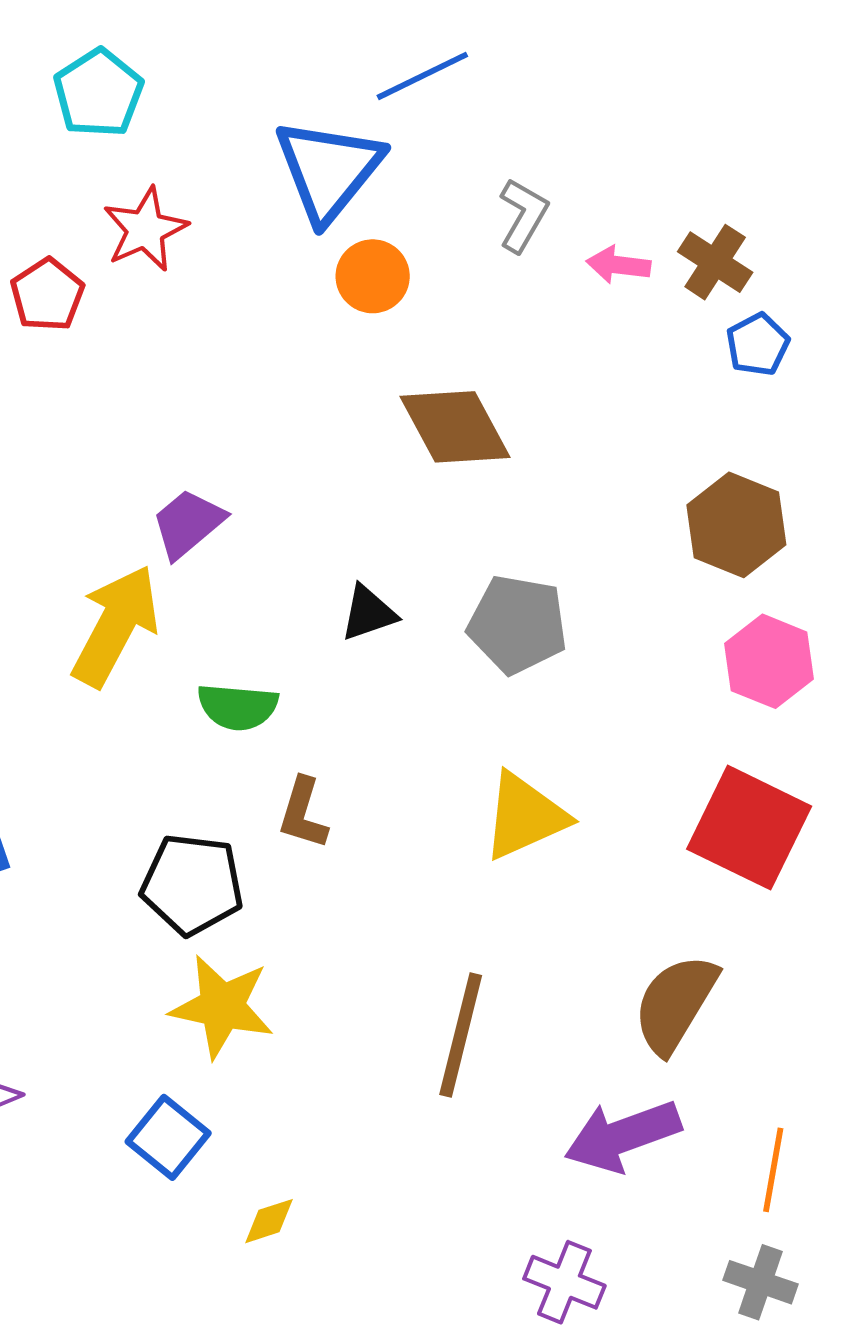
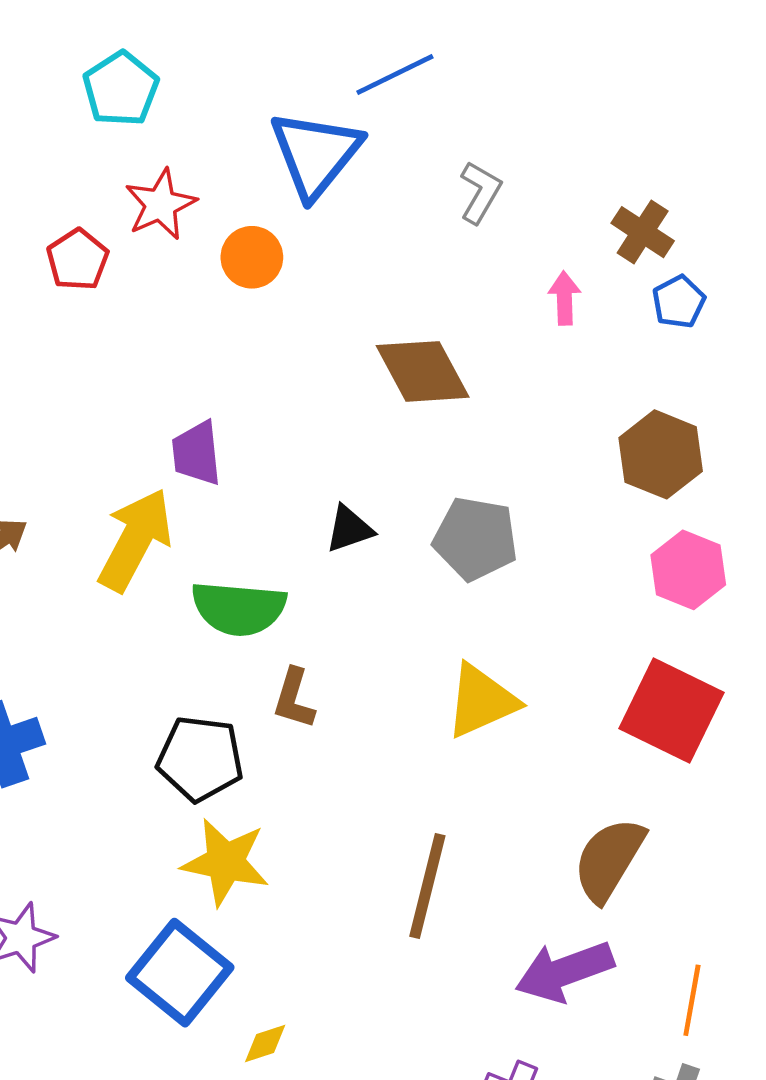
pink arrow: (618, 265) -> (564, 298), moved, turned 81
orange circle: (373, 276) -> (252, 257), moved
purple trapezoid: (188, 523) -> (197, 453), turned -56
green semicircle: (238, 707) -> (239, 608), size x1.4
blue square: (168, 1137) -> (180, 973), size x1.5

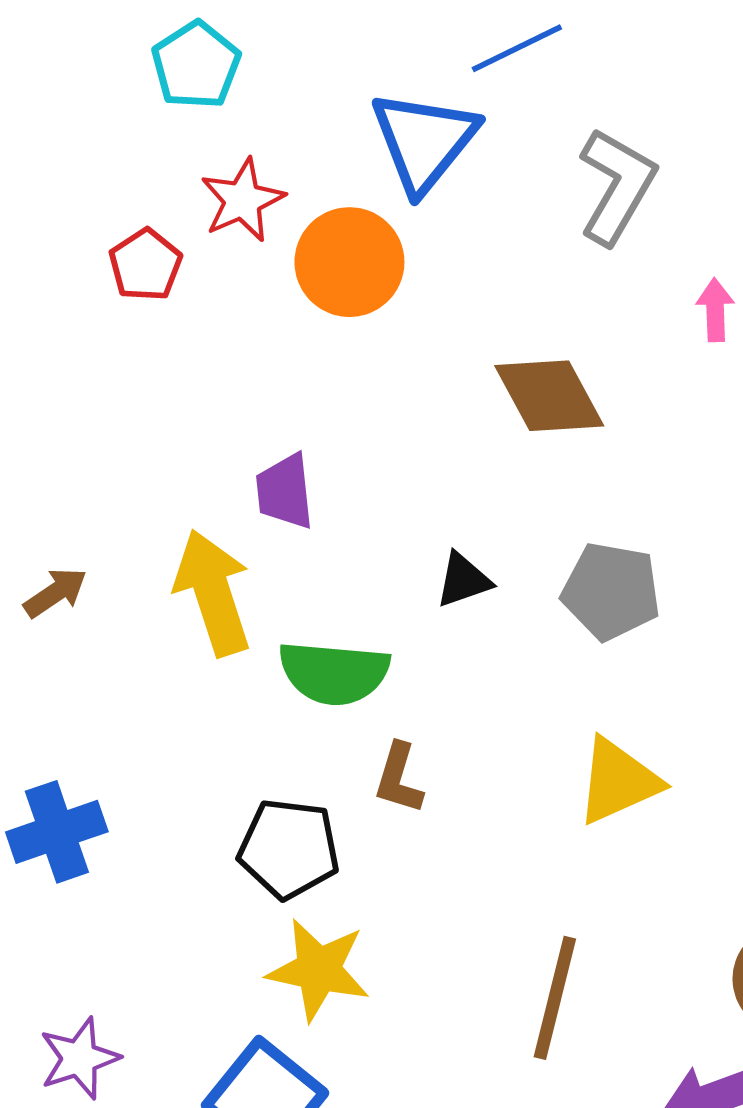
gray L-shape: (480, 192) -> (617, 186), size x1.6
orange circle: (252, 257) -> (349, 262), size x1.5
yellow arrow: (135, 540) -> (213, 593), turned -46

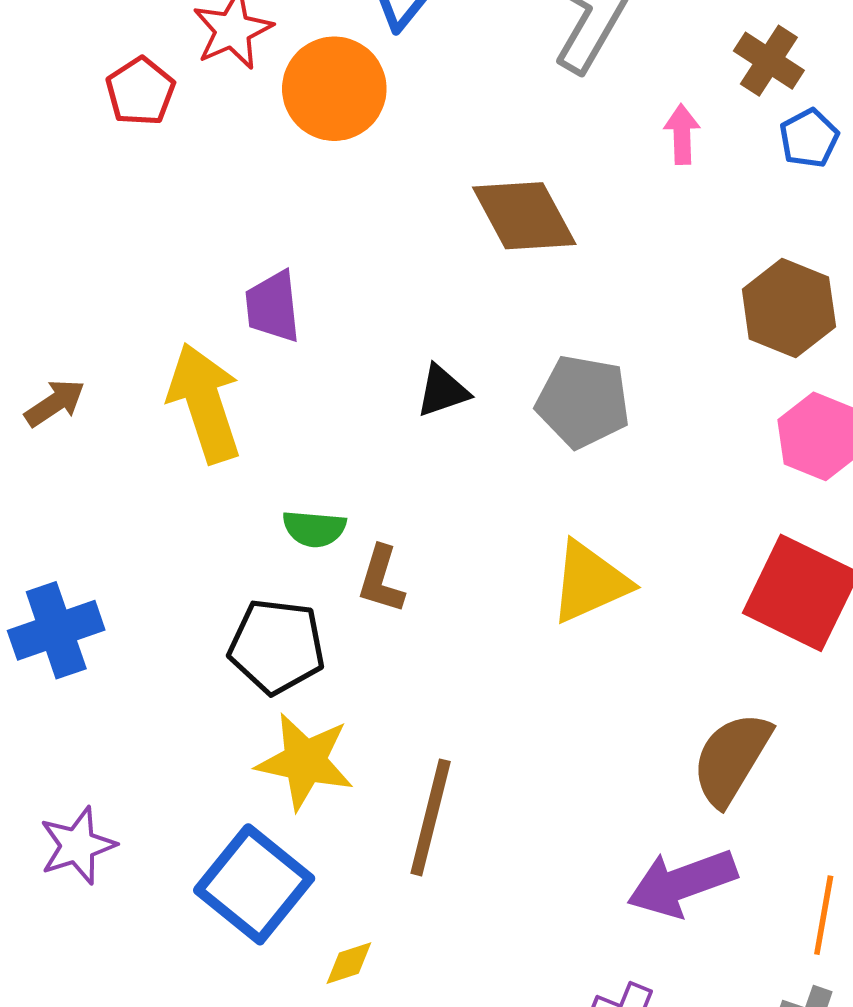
green semicircle: (334, 673) -> (314, 529), moved, size x0.6
brown line: (555, 998) -> (431, 817), moved

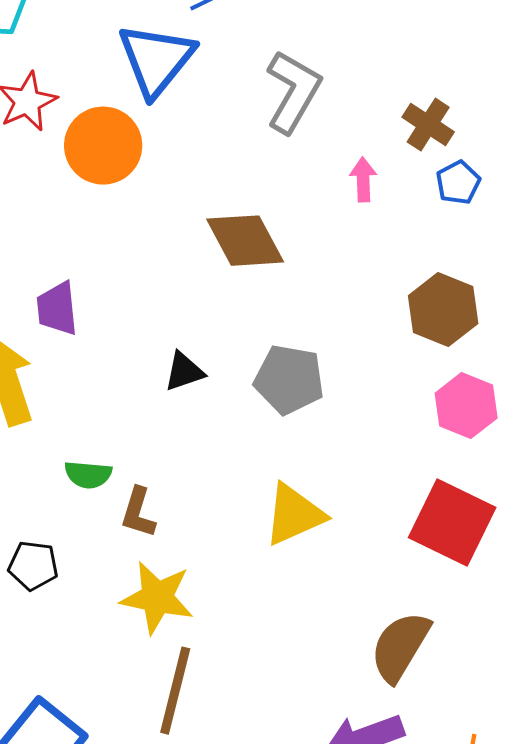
black pentagon: (277, 646) -> (33, 566), moved, size x0.7
yellow star: (305, 761) -> (157, 598), moved

